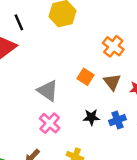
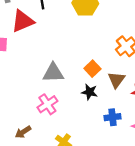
gray triangle: (48, 91) -> (53, 73), turned -50
black star: (91, 117) -> (90, 92), moved

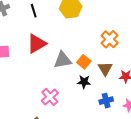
red triangle: (23, 21) -> (37, 44), moved
gray triangle: (53, 73) -> (63, 60), moved

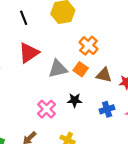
orange cross: (110, 39) -> (89, 46), moved
brown triangle: (105, 69) -> (104, 75), turned -42
black star: (84, 82) -> (75, 100), moved

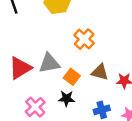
red triangle: (29, 53) -> (20, 68), moved
orange square: (81, 69) -> (72, 77), moved

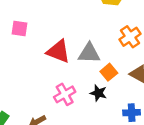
red triangle: (20, 68) -> (58, 51), turned 40

